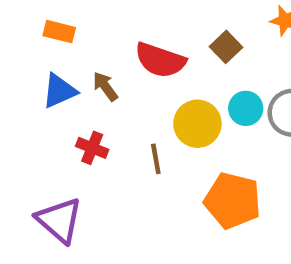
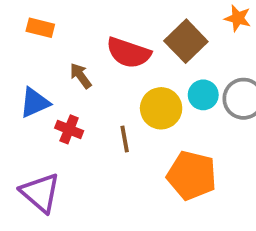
brown square: (226, 47) -> (186, 41), size x1.5
blue triangle: (59, 91) -> (35, 103), moved

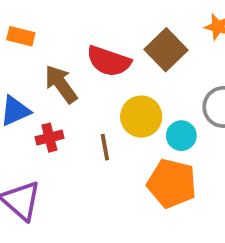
brown arrow: (81, 76) -> (61, 84), size x1.5
cyan circle: (203, 95) -> (181, 136), moved
red cross: (69, 129) -> (49, 138), turned -36

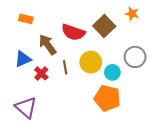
red cross: (49, 138) -> (41, 73), turned -32
brown line: (105, 147) -> (65, 67), moved

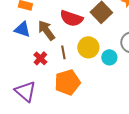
blue triangle: (23, 59) -> (22, 29), moved, turned 42
orange pentagon: (107, 98) -> (67, 82), moved, turned -30

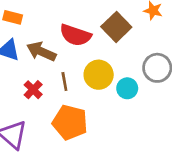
brown arrow: (46, 30) -> (41, 51), turned -30
orange pentagon: (67, 82) -> (70, 122), turned 30

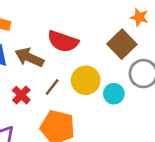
brown square: (116, 27) -> (122, 44), moved
brown line: (64, 81) -> (52, 87), turned 48

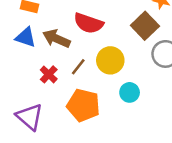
cyan circle: (114, 94) -> (130, 92), moved

